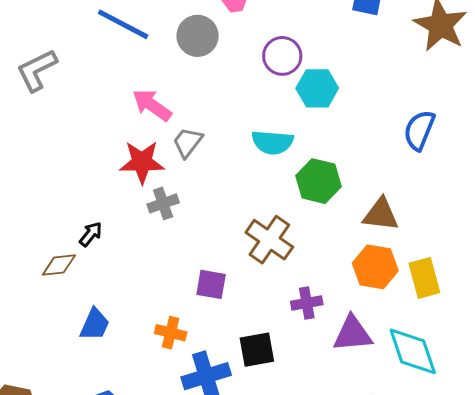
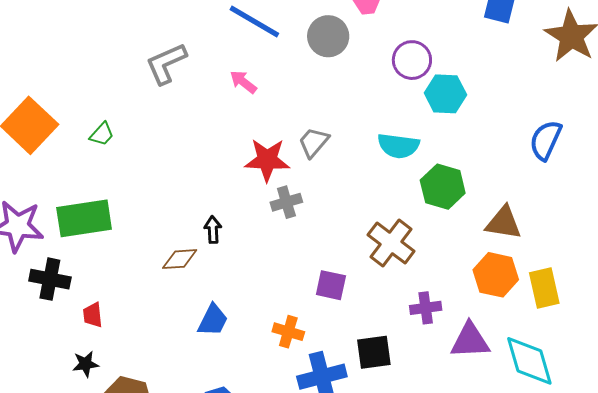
pink arrow: (152, 105) -> (243, 82), moved, size x0.7
black arrow: (91, 234) -> (213, 230), turned -44

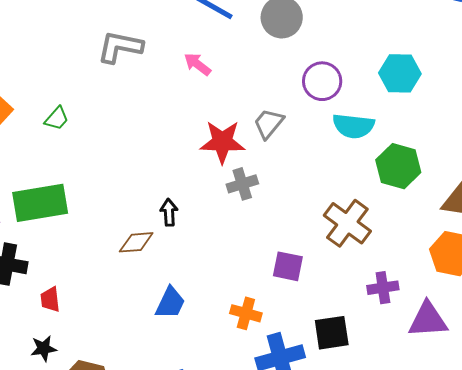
purple circle: (412, 60) -> (322, 81), moved
gray L-shape: (166, 63) -> (120, 47), turned 36

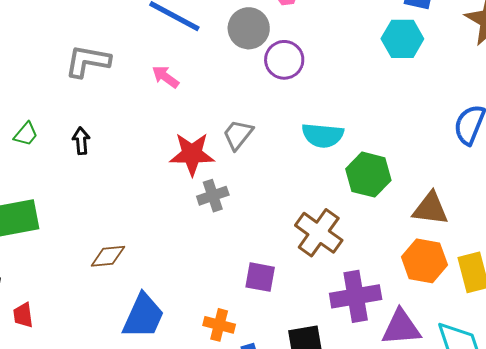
cyan hexagon: (400, 73) -> (402, 39), moved
purple circle: (322, 81) -> (284, 60), moved
black arrow: (169, 212) -> (81, 141), moved
purple cross: (383, 288) -> (356, 296), size x1.6
blue trapezoid: (170, 303) -> (143, 316), size x1.4

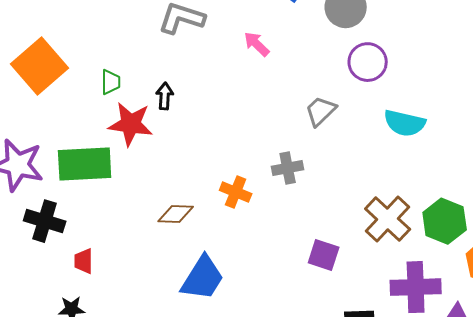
purple circle: (284, 60) -> (368, 62), moved
green trapezoid: (26, 134) -> (111, 82), turned -48
red star: (192, 154) -> (131, 124), moved
green hexagon: (368, 175) -> (445, 221), moved
orange cross: (219, 325) -> (236, 192), moved

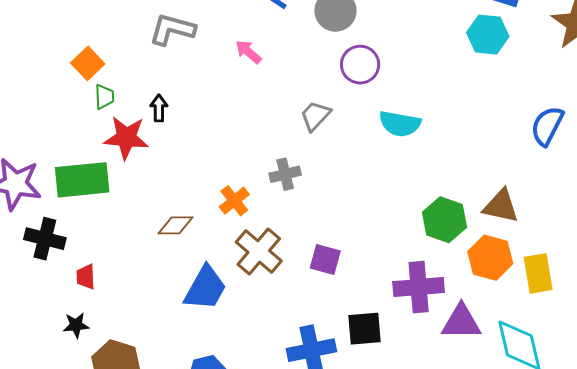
orange square: (40, 66) -> (88, 63), moved, size x0.6
orange cross: (236, 192) -> (234, 201), turned 32
brown cross: (388, 219) -> (259, 252), moved

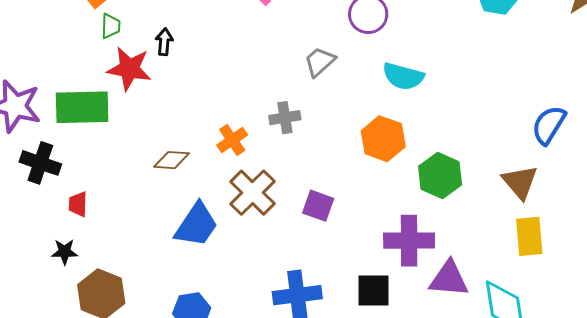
blue semicircle: (547, 126) -> (549, 125), moved
brown triangle: (501, 206) -> (520, 182), moved, turned 33
orange hexagon: (490, 258) -> (383, 139), moved
black square: (365, 329) -> (373, 290), moved

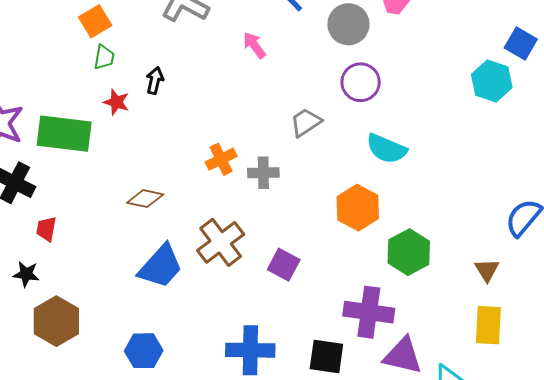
red star: (129, 69) -> (116, 102), size x0.6
orange cross: (232, 140) -> (221, 159), moved
brown triangle: (520, 182) -> (487, 270), size x0.7

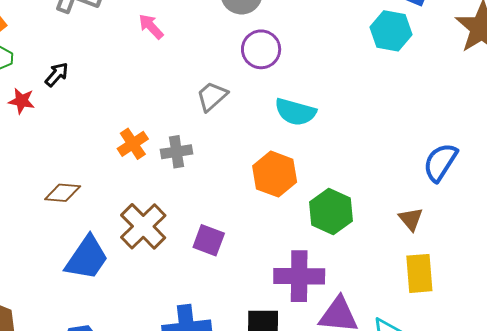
black arrow: (155, 80) -> (57, 74), turned 36

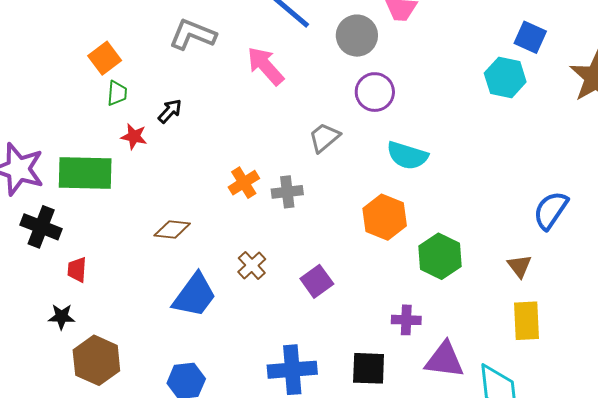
pink arrow: (151, 27) -> (265, 66), size x1.5
brown cross: (143, 226) -> (252, 265), size x0.6
purple square: (209, 240) -> (317, 281), turned 32
purple cross: (299, 276) -> (406, 320), size x0.6

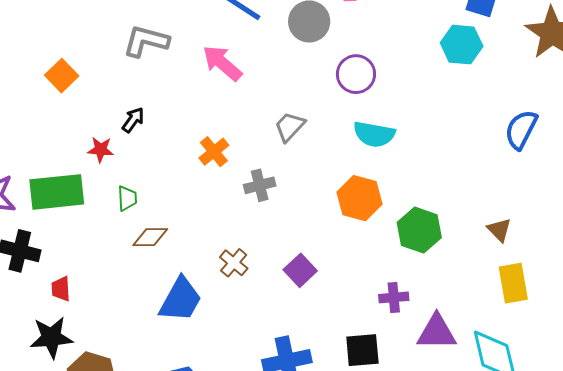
purple circle: (375, 92) -> (356, 74), moved
green trapezoid: (117, 93) -> (127, 198), moved
orange cross: (244, 183) -> (214, 152), moved
blue semicircle: (551, 210) -> (521, 130), moved
black star: (62, 317) -> (51, 337), size x1.6

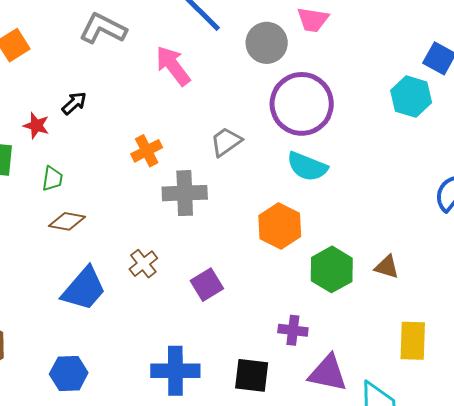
purple circle: (356, 74) -> (302, 104), size x1.6
gray cross: (260, 185) -> (185, 193), size x1.4
brown triangle: (499, 230) -> (387, 267), moved, turned -40

